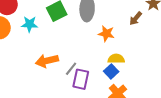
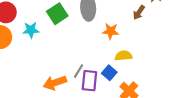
orange arrow: (47, 61) -> (55, 83), moved
blue square: (111, 71) -> (109, 73), moved

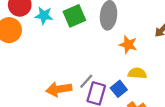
cyan star: (31, 30) -> (44, 15), moved

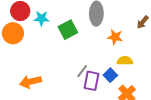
green square: (74, 16) -> (68, 30), moved
orange arrow: (59, 89) -> (30, 82), moved

